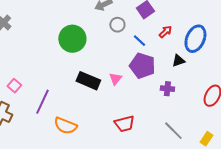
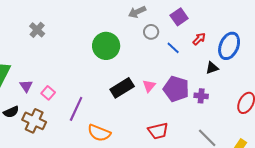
purple pentagon: (142, 66) -> (176, 89), moved
black rectangle: (88, 81) -> (122, 88), turned -55

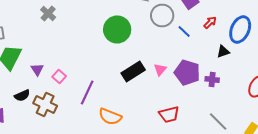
gray circle: (151, 32) -> (162, 16), size x1.5

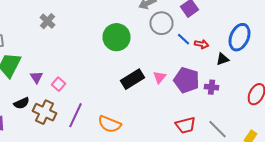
red arrow: (210, 22) -> (202, 44), moved, turned 56
purple line: (87, 92) -> (76, 115), moved
red trapezoid: (169, 114) -> (186, 125), moved

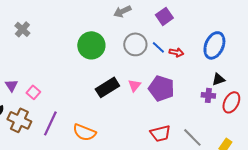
gray circle: (162, 23) -> (135, 44), moved
black triangle: (222, 59) -> (218, 79), moved
purple cross: (212, 87) -> (208, 95), moved

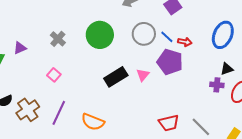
gray cross: (22, 29) -> (58, 39), moved
purple triangle: (11, 85) -> (20, 48), moved, turned 40
purple pentagon: (161, 88) -> (170, 62), moved
pink square: (33, 92) -> (54, 75), moved
brown cross: (19, 120) -> (28, 110), turned 30

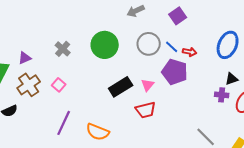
brown cross: (28, 110) -> (29, 85), moved
red trapezoid: (169, 123) -> (146, 110), moved

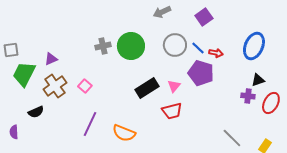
gray cross: (63, 49) -> (103, 46), moved, turned 35

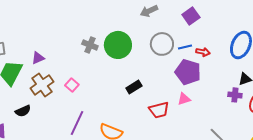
gray cross: (103, 46) -> (90, 45), turned 35
blue line: (198, 48) -> (185, 47), turned -56
pink triangle: (174, 86) -> (184, 99), moved, turned 32
black rectangle: (147, 88) -> (134, 87), size x0.7

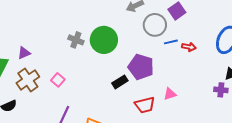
gray circle: (162, 44) -> (155, 25), moved
purple pentagon: (188, 72) -> (141, 67), moved

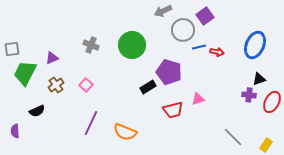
gray cross: (76, 40) -> (91, 45), moved
brown cross: (28, 80) -> (56, 85), size x0.7

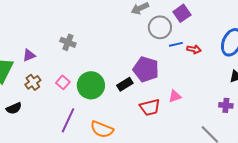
green circle: (132, 45) -> (91, 85), moved
purple cross: (249, 95) -> (226, 105), moved

